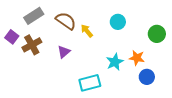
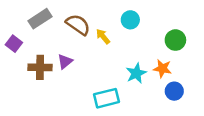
cyan circle: (118, 22) -> (130, 20), moved
green circle: (157, 34) -> (175, 40), moved
brown cross: (32, 45) -> (40, 67), moved, turned 30
purple triangle: (64, 52) -> (65, 61), moved

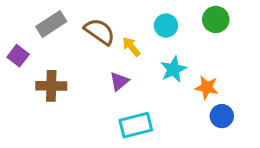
green circle: (175, 40) -> (216, 19), moved
purple triangle: (65, 61) -> (119, 81), moved
cyan star: (136, 73) -> (173, 69), moved

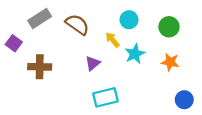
green circle: (216, 19) -> (169, 27), moved
yellow arrow: (131, 47) -> (113, 40), moved
orange star: (207, 87) -> (170, 62), moved
blue circle: (222, 116) -> (184, 100), moved

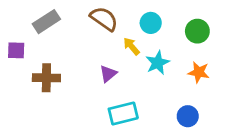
brown semicircle: (77, 24) -> (104, 19), moved
purple square: (14, 43) -> (16, 50), turned -35
blue circle: (184, 100) -> (188, 116), moved

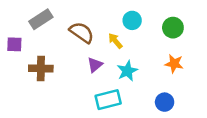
brown semicircle: (104, 19) -> (82, 32), moved
cyan star: (158, 63) -> (127, 71), moved

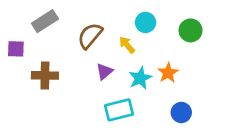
brown semicircle: (82, 32) -> (90, 36), turned -85
orange star: (174, 64) -> (168, 73), moved, turned 30

